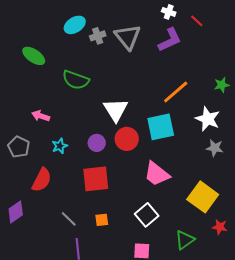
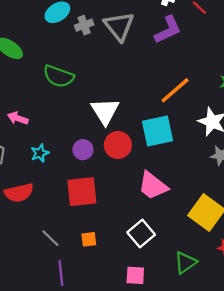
red semicircle: (42, 180) -> (19, 193), turned 50

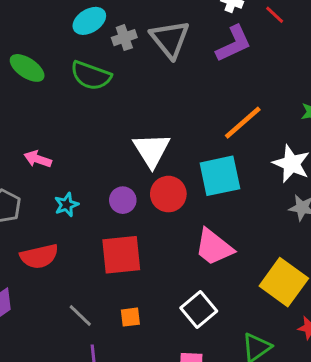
green semicircle: (59, 76) -> (91, 76), moved

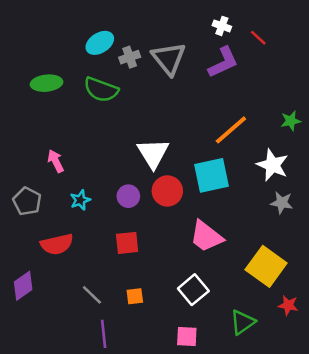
green ellipse: (27, 68) -> (47, 83), turned -40
pink arrow: (38, 159) -> (56, 161), turned 45
red square: (121, 255) -> (127, 243), size x0.7

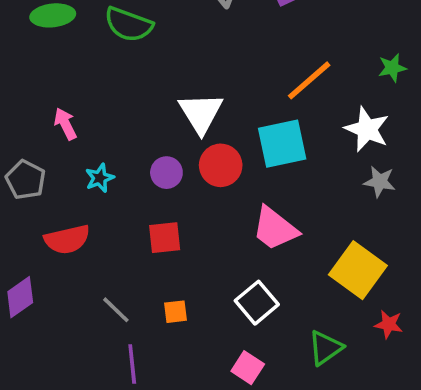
pink square: (187, 336) -> (248, 368), turned 30

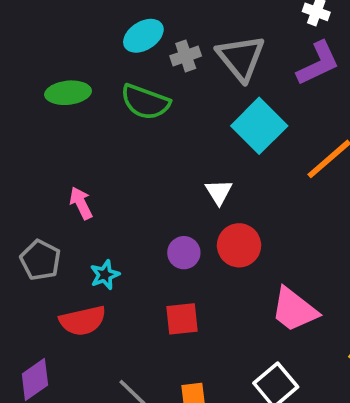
white triangle: (201, 113) -> (219, 192), size x0.6
cyan square: (282, 144) -> (259, 126), moved, turned -33
cyan star: (100, 178) -> (105, 275), moved

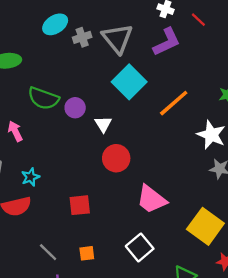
green semicircle: (145, 102) -> (43, 98), moved
purple circle: (184, 253) -> (75, 108), moved

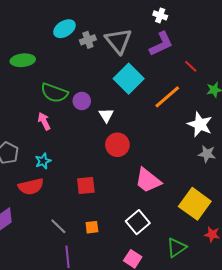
red line: (198, 20) -> (191, 66), moved
pink arrow: (15, 131) -> (44, 121), moved

